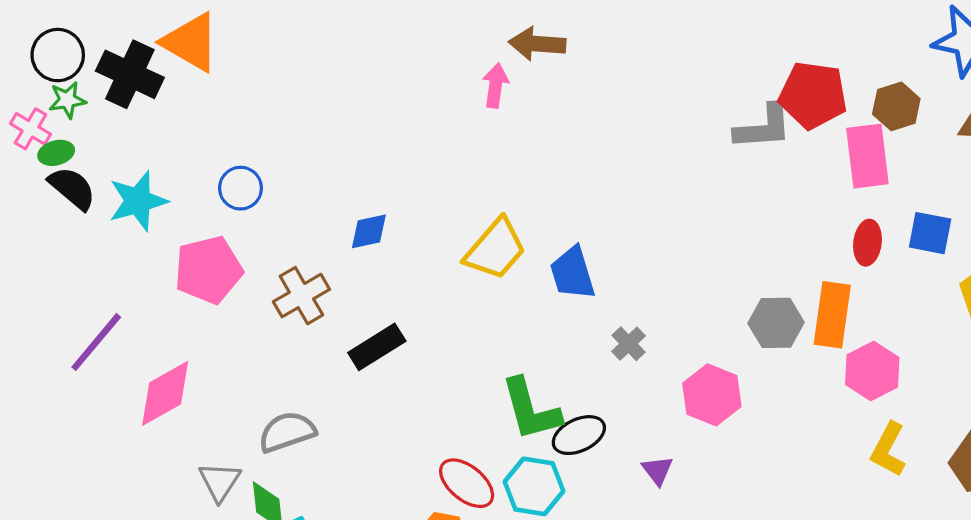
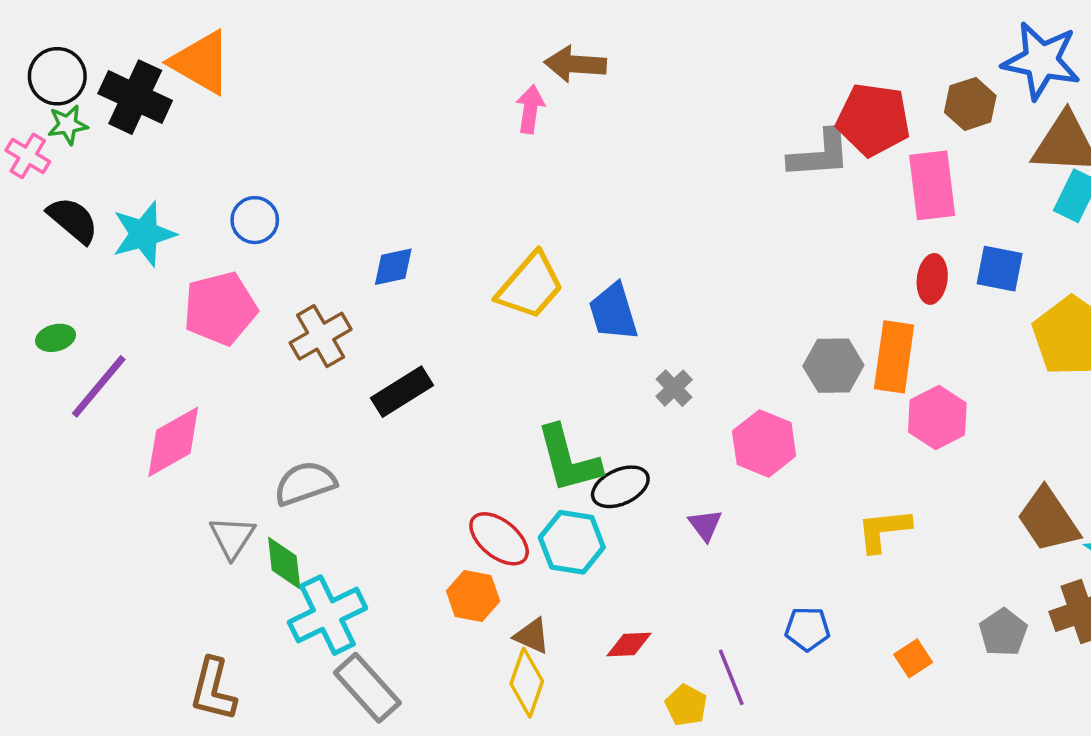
brown hexagon: (896, 106) -> (970, 104), moved
green ellipse: (56, 153) -> (56, 338), moved
yellow L-shape: (888, 450) -> (884, 530), moved, turned 56

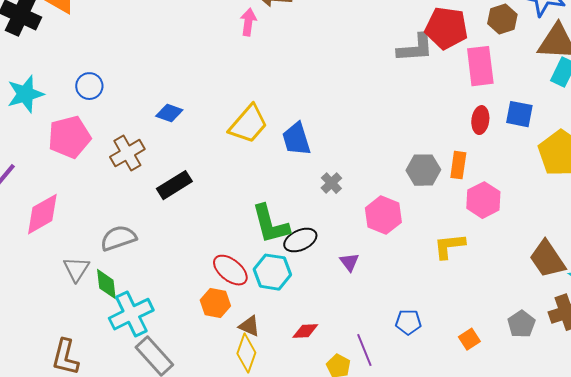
blue diamond: (393, 267) -> (169, 113), turned 32
orange rectangle: (894, 357) -> (458, 165), size x0.7
yellow L-shape: (884, 530) -> (449, 246), moved

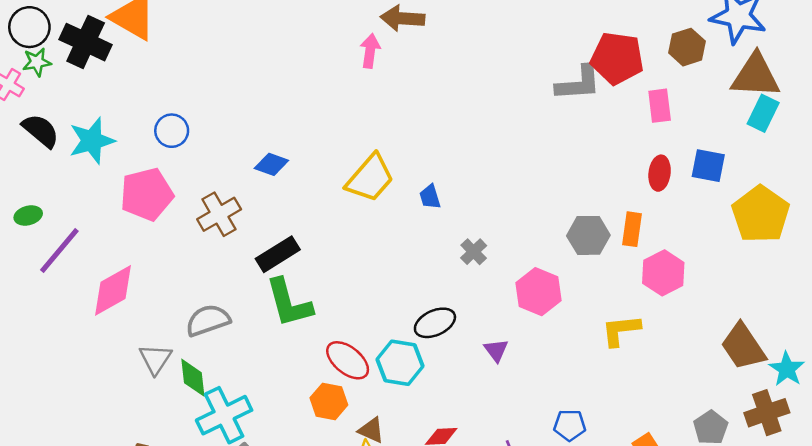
pink rectangle: (480, 66) -> (660, 106), size x0.7
blue trapezoid: (296, 139) -> (430, 197), size x0.6
green L-shape: (270, 224) -> (289, 303), moved

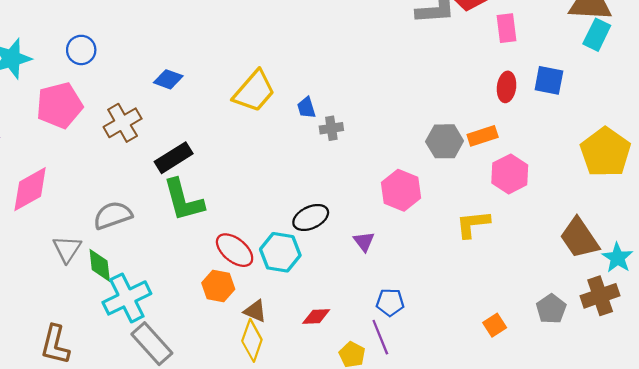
yellow pentagon: (761, 214) -> (606, 152), moved
orange rectangle: (632, 229) -> (483, 136), turned 64
gray cross: (474, 252) -> (331, 128), moved, turned 35
blue pentagon: (570, 425) -> (390, 302), moved

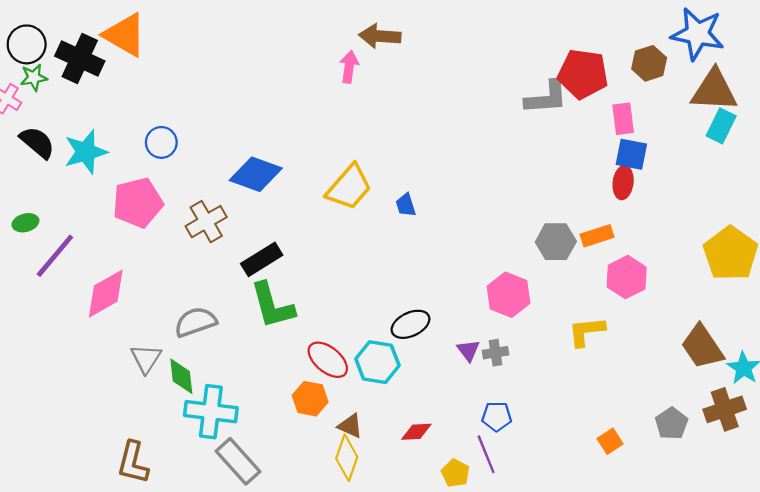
blue diamond: (168, 79) -> (256, 174), size x1.6
blue square: (549, 80) -> (631, 154), moved
gray cross: (331, 128) -> (496, 353), moved
cyan cross: (127, 298) -> (211, 412), turned 33

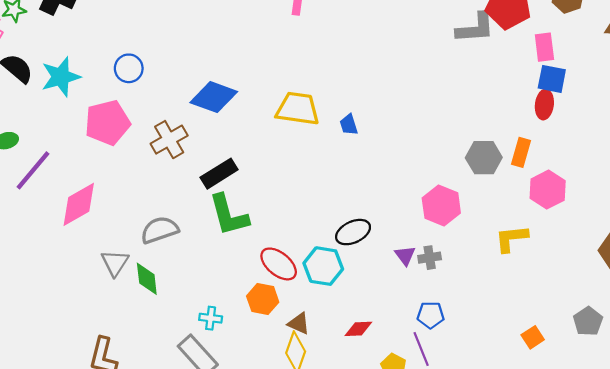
yellow trapezoid: (349, 187) -> (298, 109), turned -123
orange rectangle: (597, 236) -> (521, 152), turned -56
cyan cross: (211, 412) -> (211, 318), moved, size x0.5

